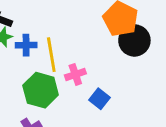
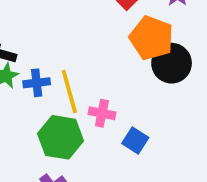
pink cross: (75, 74) -> (102, 113), turned 36

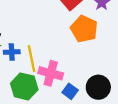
black circle: (172, 63) -> (98, 87), moved
pink cross: (102, 113) -> (51, 73), size x1.5

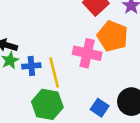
pink cross: (51, 73) -> (87, 53), moved

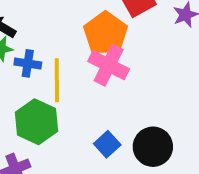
orange pentagon: (113, 36) -> (106, 33), moved

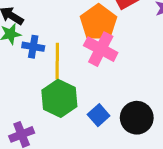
green hexagon: (36, 122) -> (59, 98), moved

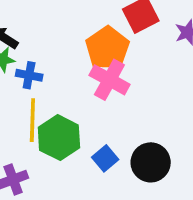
yellow line: (57, 61) -> (32, 120), moved

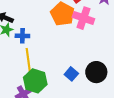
pink cross: (109, 80) -> (83, 18), moved
green hexagon: (59, 138) -> (35, 81), moved

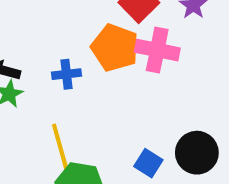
blue cross: (22, 36) -> (66, 74), moved

